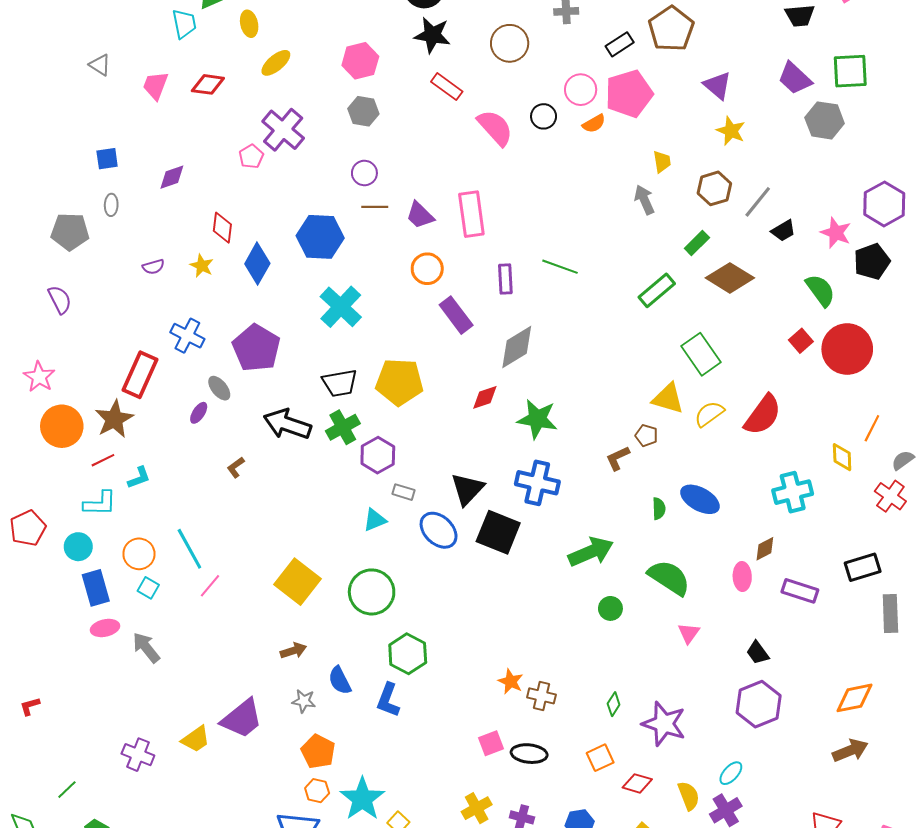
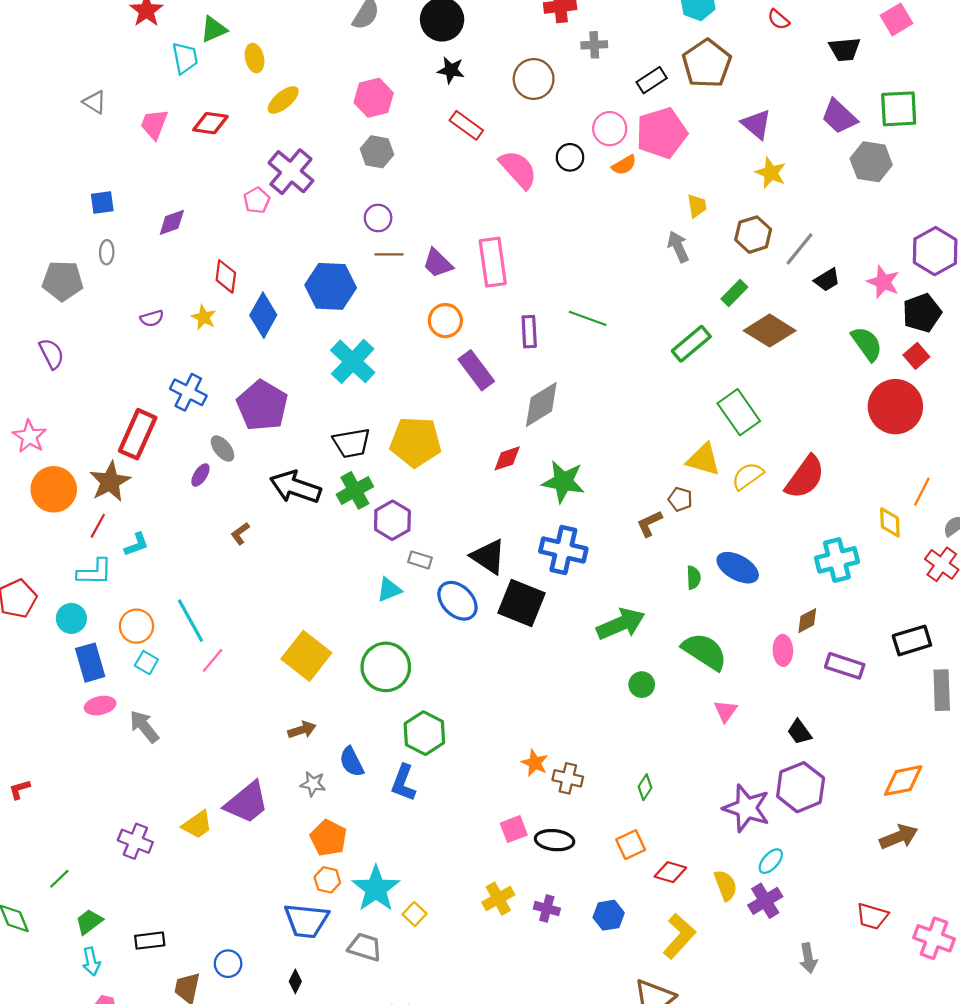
black star: (432, 35) -> (451, 70), size x0.7
red square: (801, 341) -> (916, 356), moved
red line: (103, 460) -> (98, 526), turned -35
black triangle: (467, 489) -> (488, 557), turned -39
purple star: (664, 724) -> (746, 808), moved

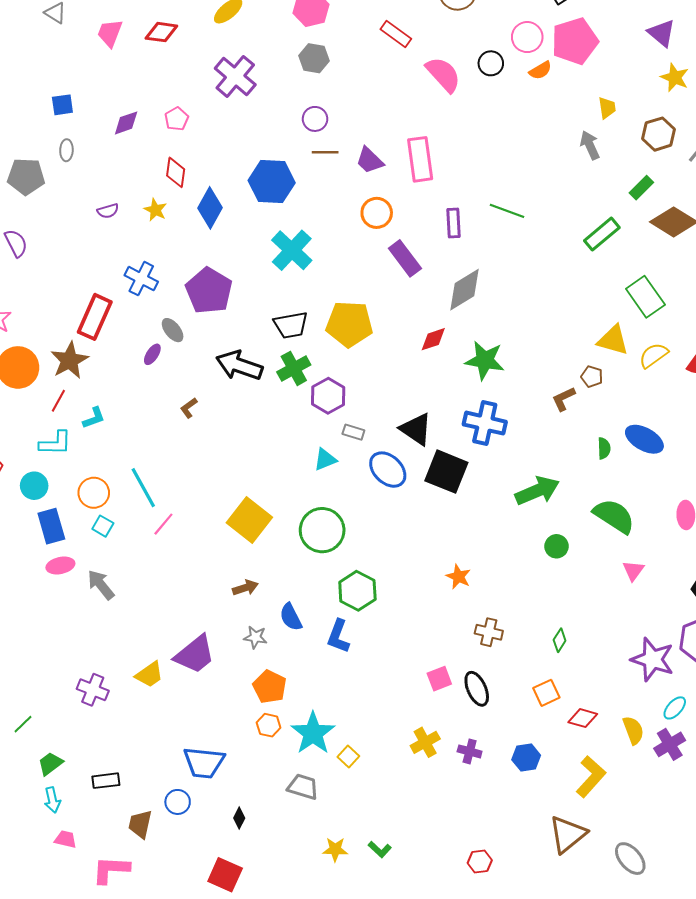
pink pentagon: (257, 200) -> (177, 119), moved
orange star: (535, 763) -> (458, 577), moved
black ellipse: (555, 840) -> (477, 689), turned 60
blue trapezoid: (306, 921) -> (204, 763), moved

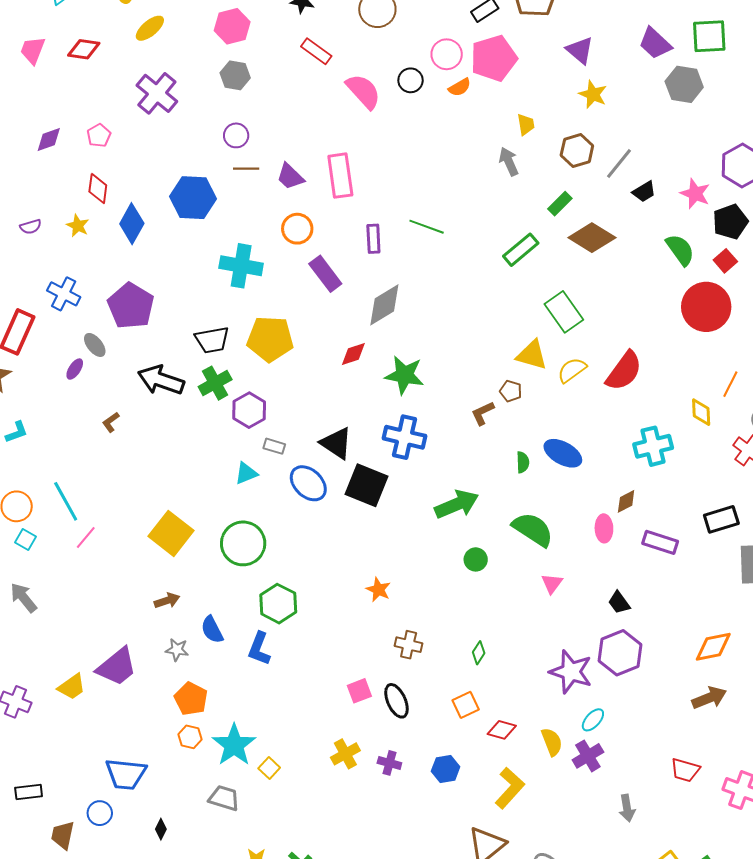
cyan cross: (292, 250) -> (241, 266), moved, turned -33

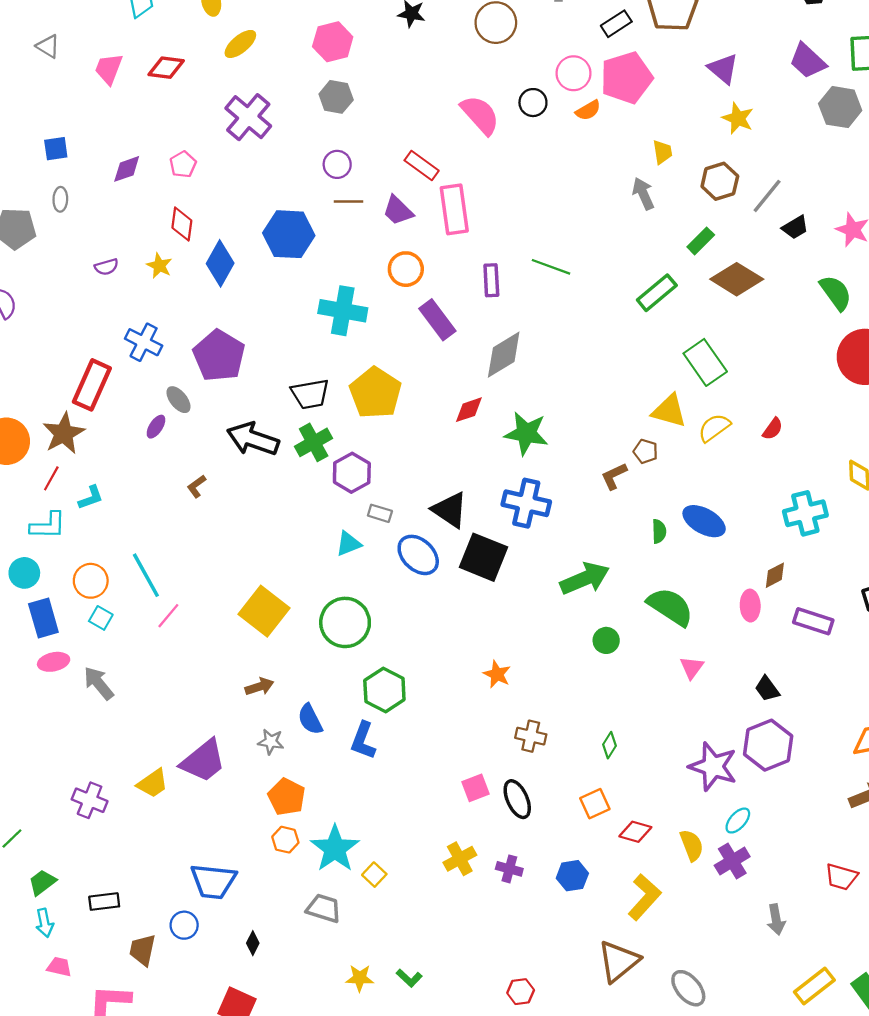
red rectangle: (316, 51) -> (422, 166), moved
yellow pentagon: (270, 339) -> (375, 393), turned 30
red semicircle: (624, 371) -> (773, 429), size x0.5

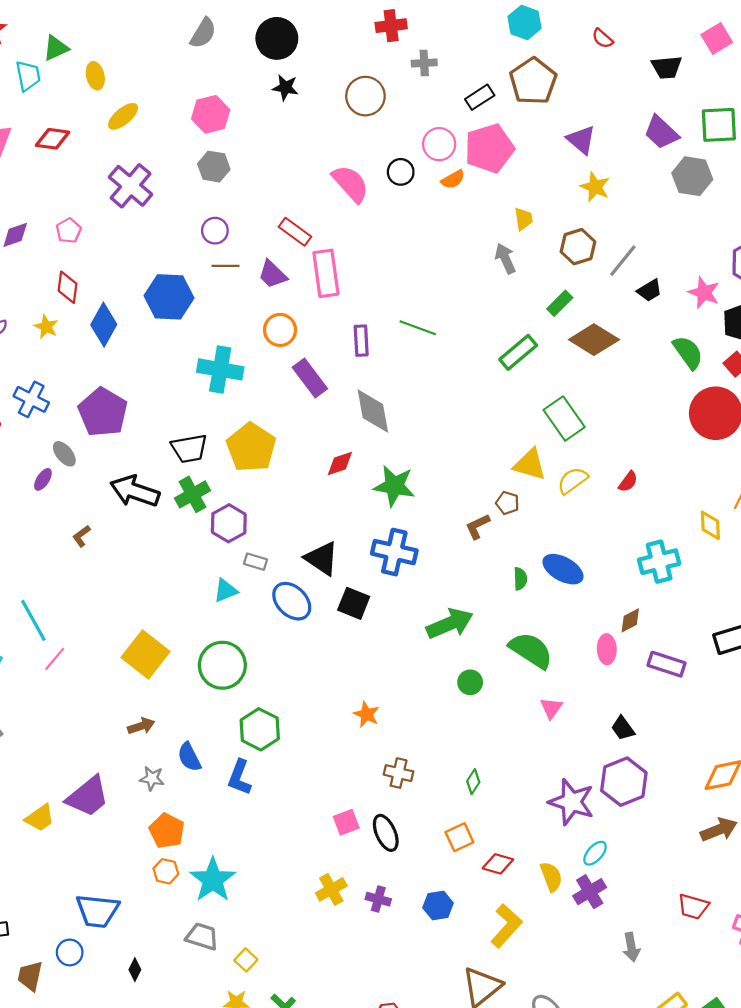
gray diamond: (504, 355) -> (373, 411), turned -69
black square: (483, 557) -> (354, 603), size x0.7
yellow square: (374, 875) -> (246, 960), moved

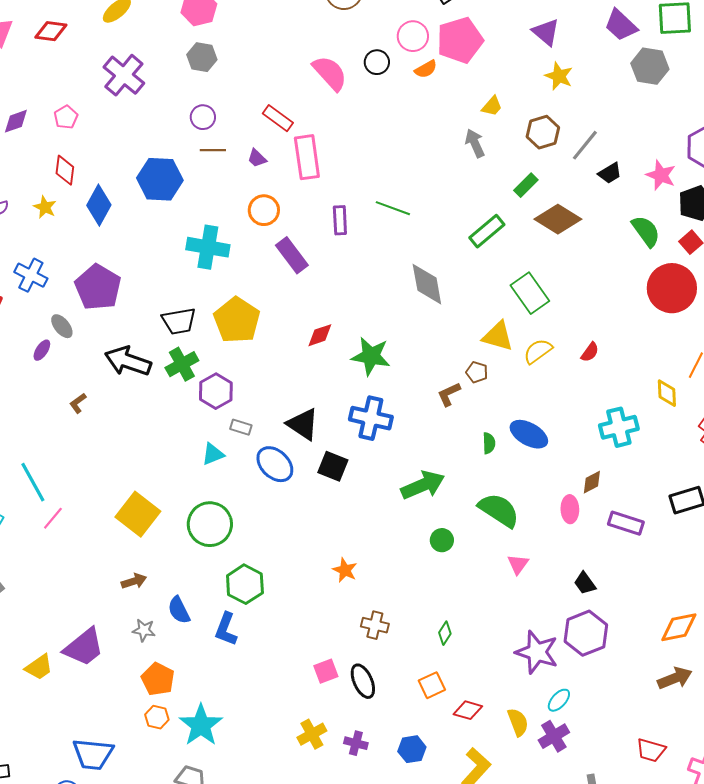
yellow trapezoid: (523, 219) -> (492, 106), turned 50
purple trapezoid: (273, 274) -> (257, 158), size x0.7
gray diamond: (373, 411) -> (427, 284), moved

